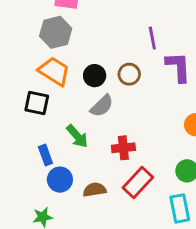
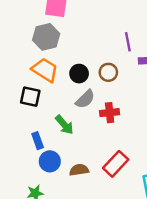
red cross: (123, 148) -> (110, 113), moved

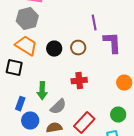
gray semicircle: (85, 99) -> (58, 107), moved
green arrow: (64, 125) -> (42, 91), turned 42
blue rectangle: (38, 141) -> (20, 104), turned 40

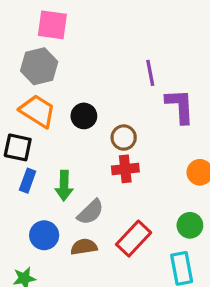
brown circle: (78, 48) -> (124, 138), moved
blue rectangle: (20, 104) -> (28, 181), moved

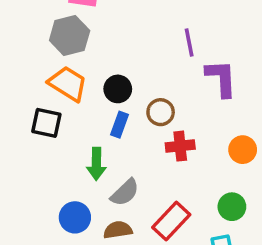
red cross: (125, 169) -> (180, 146), moved
blue rectangle: (28, 181) -> (120, 125), moved

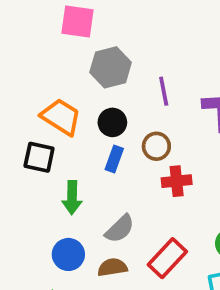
gray hexagon: (70, 35) -> (111, 67), moved
purple line: (189, 43) -> (164, 91), moved
green arrow: (96, 164) -> (72, 198), moved

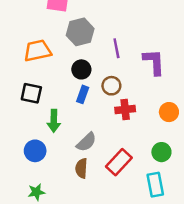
orange trapezoid: (61, 117) -> (38, 51), moved, turned -44
blue circle: (68, 254) -> (35, 151), moved
brown semicircle: (112, 267) -> (81, 168), turned -78

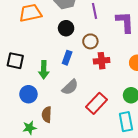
black square: (31, 93) -> (15, 61), moved
blue rectangle: (83, 94) -> (67, 58), moved
brown semicircle: (81, 168) -> (47, 115), moved

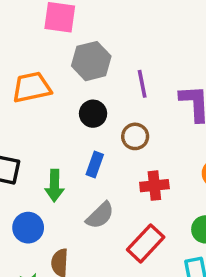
red cross: (102, 61) -> (154, 186), moved

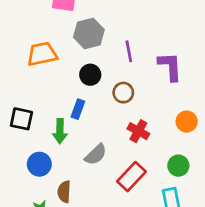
blue rectangle: (95, 165) -> (78, 109), moved
red cross: (154, 186) -> (138, 131), turned 35

